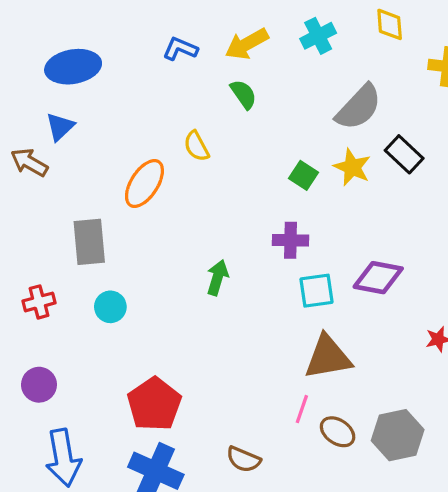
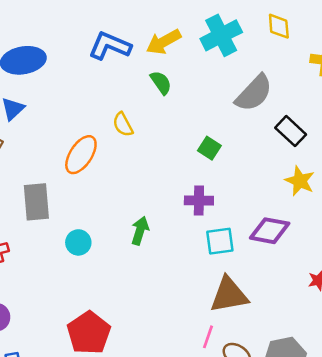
cyan cross: (318, 36) -> (221, 35), size x1.4
blue L-shape: (180, 49) -> (110, 46), size x1.5
yellow star: (352, 167) -> (300, 181), moved
cyan circle: (110, 307) -> (78, 242), moved

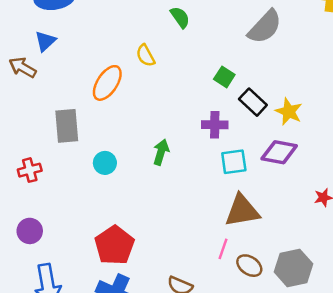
black rectangle: (291, 131) -> (253, 102), moved
yellow star: (300, 181) -> (289, 112), moved

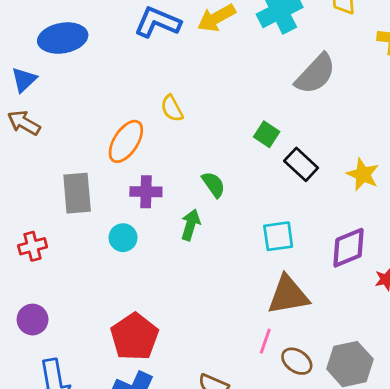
green semicircle: (180, 17) -> (213, 185), moved
blue triangle: (45, 41) -> (24, 80), moved
yellow star: (289, 112) -> (363, 174), moved
purple cross: (215, 125) -> (146, 192), moved
purple diamond: (279, 152) -> (349, 248), moved, turned -33

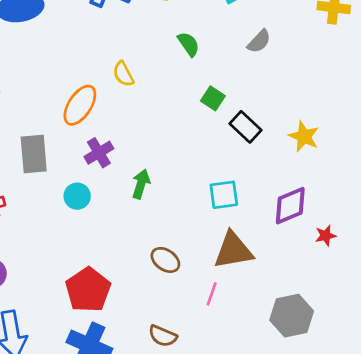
gray semicircle: (315, 74) -> (259, 41), size x0.6
green semicircle: (213, 185) -> (188, 44), moved
purple cross: (146, 192) -> (99, 153), turned -32
brown ellipse: (297, 361) -> (165, 260), moved

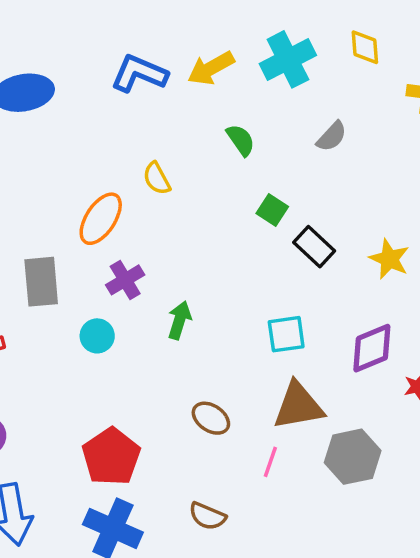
gray hexagon: (292, 316) -> (353, 457), moved

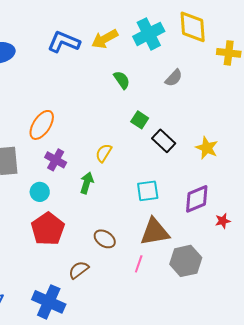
yellow diamond: (365, 47) -> (193, 27), size x1.6
yellow semicircle: (157, 178) -> (104, 153), moved, turned 60
purple cross: (125, 280) -> (56, 160), turned -30
red pentagon: (111, 457) -> (48, 229), moved
brown semicircle: (207, 516) -> (79, 270), moved, turned 120

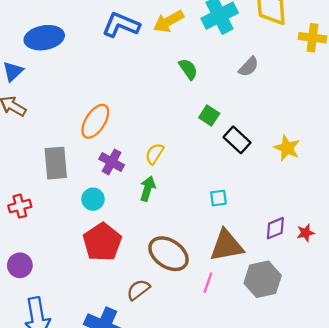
yellow semicircle: (104, 153) -> (155, 154), moved
cyan square: (148, 191) -> (218, 198), size x0.7
purple diamond: (197, 199) -> (275, 228), moved, size x0.7
brown ellipse: (105, 239) -> (168, 254), size x1.6

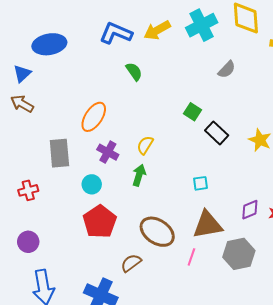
green semicircle: (188, 69) -> (134, 71), moved

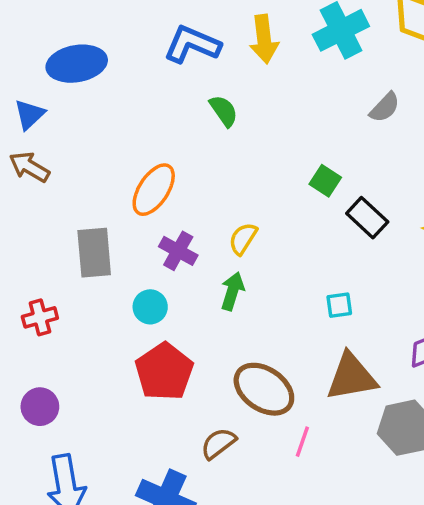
yellow arrow: (157, 30) -> (264, 39), turned -68
pink line: (191, 257) -> (302, 442), moved

